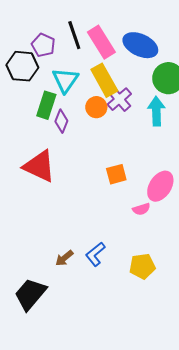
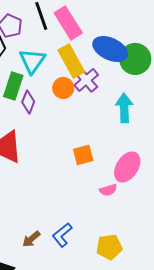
blue ellipse: (140, 45) -> (110, 49), moved
cyan arrow: (156, 111) -> (124, 108), moved

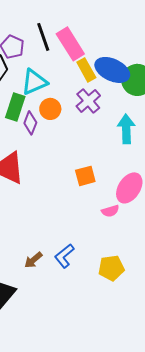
cyan triangle: (32, 61) -> (34, 82), turned 32
yellow rectangle: (71, 61) -> (86, 70), moved, size x0.7
orange circle: (63, 88) -> (50, 109), moved

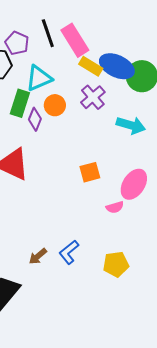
yellow rectangle: (86, 70) -> (91, 66), turned -30
cyan arrow: (126, 129) -> (131, 125), turned 108

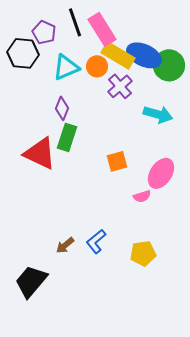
yellow rectangle: (91, 66) -> (118, 55), size x1.4
green rectangle: (20, 103) -> (67, 137), moved
orange circle: (55, 105) -> (97, 66), moved

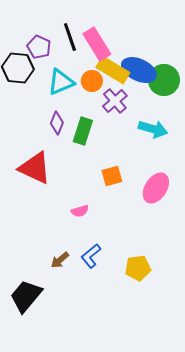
green rectangle: (67, 137) -> (83, 131), moved
pink semicircle: (142, 196) -> (80, 211), moved

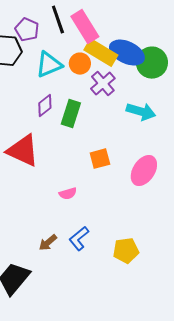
purple diamond: (57, 123) -> (45, 106), turned 30

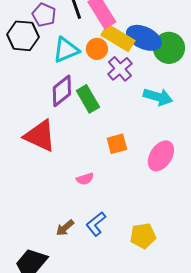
purple diamond: (45, 106) -> (62, 91), size x1.4
green rectangle: (71, 114) -> (88, 99), turned -48

